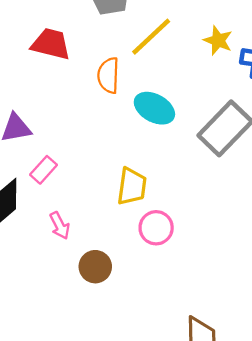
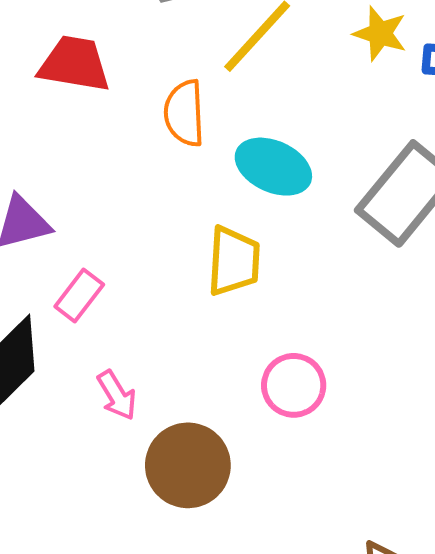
yellow trapezoid: (132, 186) -> (234, 261), moved
brown circle: (95, 267) -> (188, 465), size x1.4

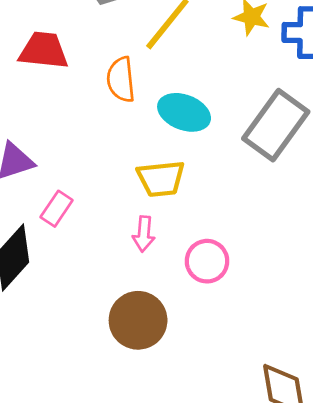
yellow trapezoid: (234, 261) -> (161, 179), turned 84
pink arrow: (117, 395) -> (144, 234), moved, turned 40

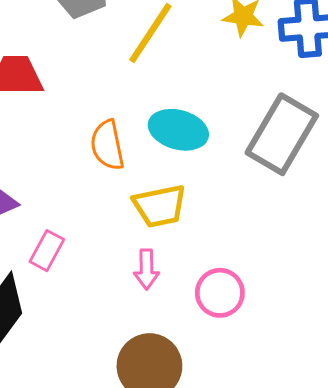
orange semicircle: (121, 80) -> (107, 145), moved

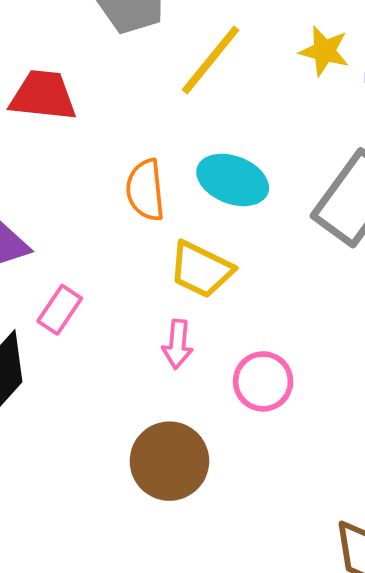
yellow trapezoid: (160, 206) -> (201, 270), turned 32

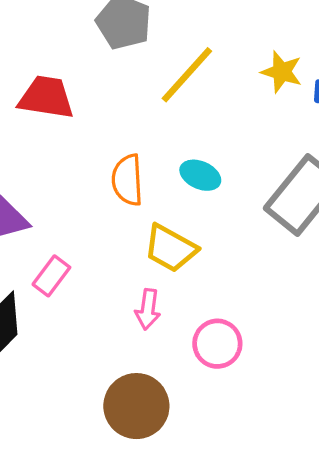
cyan ellipse: (233, 180) -> (200, 175), size x0.7

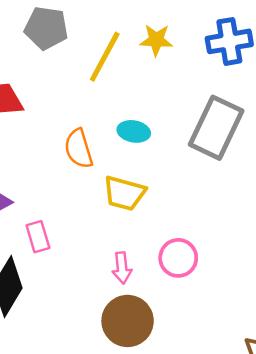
yellow star: (282, 72) -> (156, 40), moved
pink rectangle: (51, 276) -> (38, 237), turned -40
pink arrow: (148, 309) -> (122, 268), moved

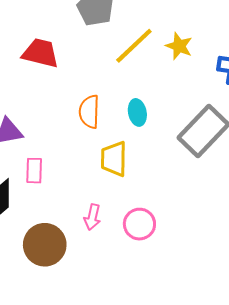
cyan ellipse: (134, 131) -> (137, 112), turned 50
yellow trapezoid: (124, 193) -> (114, 159), turned 57
brown circle: (128, 321) -> (45, 245), moved

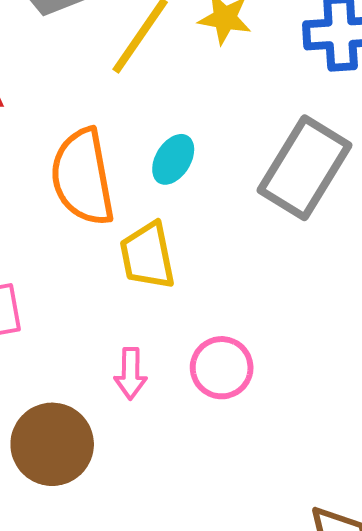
orange semicircle: (89, 112) -> (83, 177), size x1.5
cyan ellipse: (137, 112) -> (173, 159), turned 55

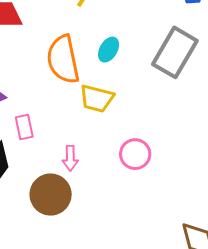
yellow trapezoid: (147, 256) -> (97, 98), turned -63
pink arrow: (131, 374) -> (70, 158), moved

